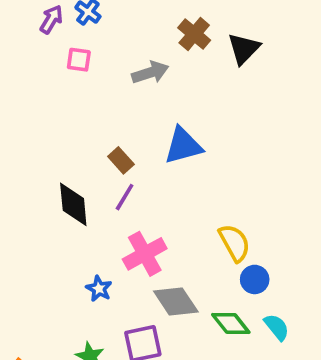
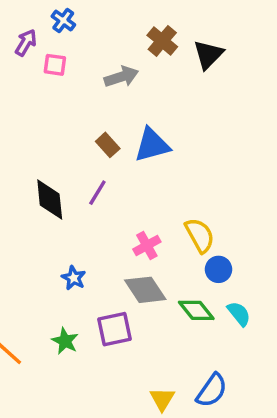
purple arrow: (51, 19) -> (26, 43), moved
brown rectangle: (121, 160) -> (108, 145), moved
pink cross: (145, 254) -> (147, 246), moved, size x0.7

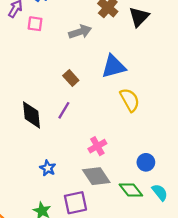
blue triangle: (152, 145) -> (114, 66), moved
yellow semicircle: (200, 235) -> (130, 100), moved

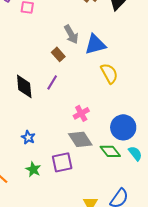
gray arrow: (80, 32) -> (71, 34), moved, turned 78
blue circle: (146, 162) -> (123, 127), size x1.6
blue star: (48, 168) -> (28, 137), moved

